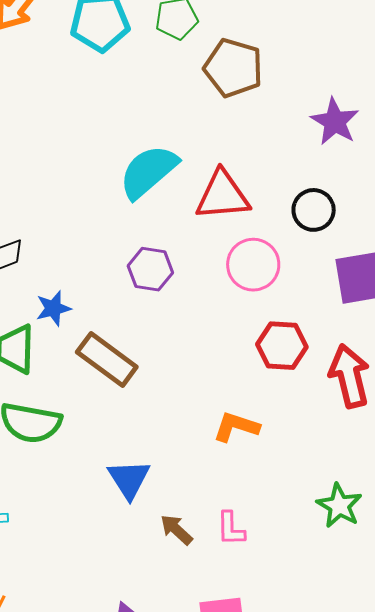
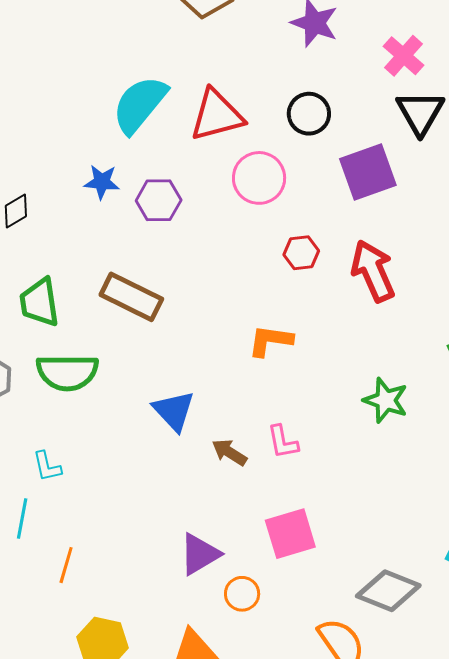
blue star: (53, 308) -> (102, 182), moved, turned 30
red hexagon: (282, 346) -> (301, 253), size x0.7

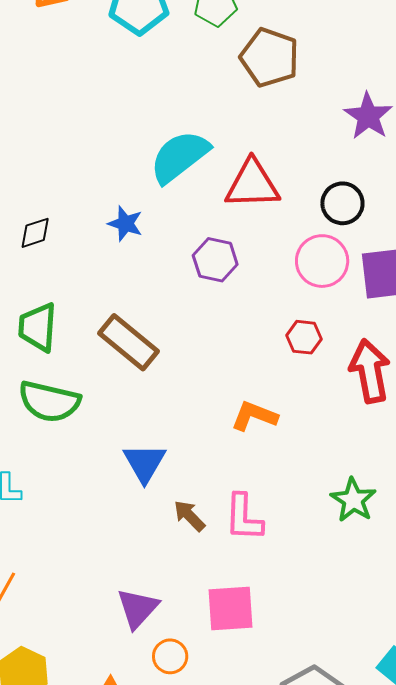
pink circle: (259, 178) -> (322, 261), moved
purple hexagon: (159, 200) -> (215, 260), moved
pink L-shape: (283, 442) -> (244, 517), size x1.4
purple triangle: (200, 554) -> (138, 608), turned -30

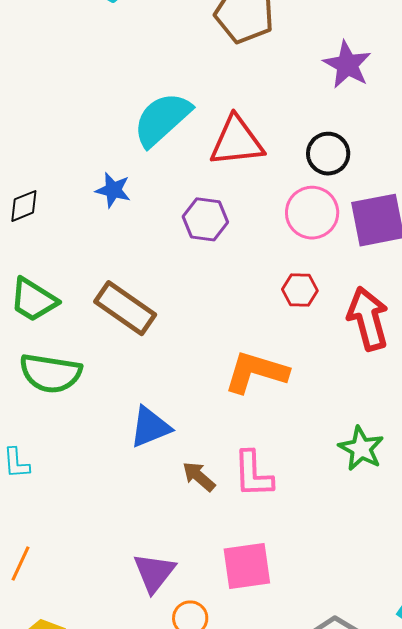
green trapezoid: (38, 327) -> (33, 300), turned -58
orange L-shape: (254, 416) -> (256, 372), size x1.4
blue triangle: (144, 463) -> (150, 427), turned 42

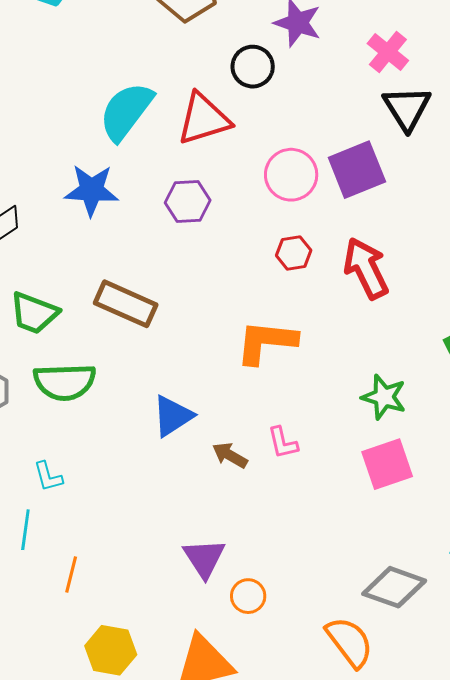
black circle: (328, 154) -> (253, 67), moved
blue star: (113, 190) -> (91, 190), size x1.5
pink L-shape: (253, 474) -> (283, 443), size x0.7
pink square: (247, 566) -> (387, 464), moved

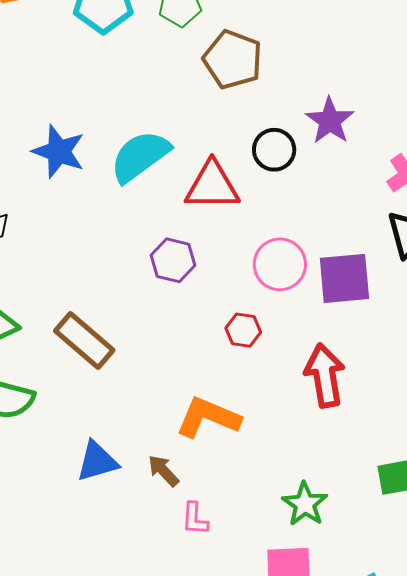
blue star: (91, 190) -> (59, 151), moved
red hexagon: (294, 253) -> (243, 330), moved
brown arrow: (230, 455) -> (163, 471), moved

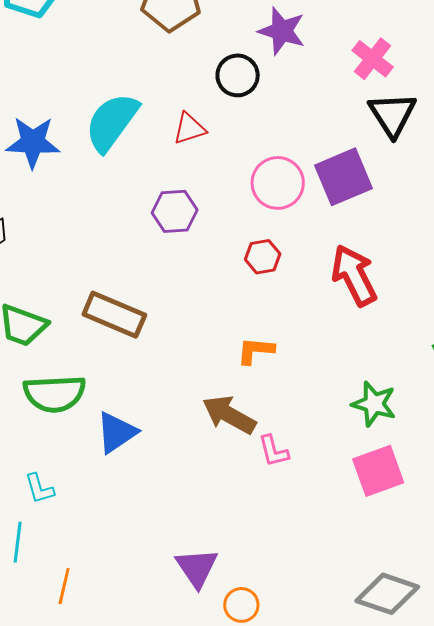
red triangle: (212, 186) -> (189, 129), size x0.6
orange L-shape: (208, 417) -> (256, 351), size x0.6
blue triangle: (97, 461) -> (116, 432), moved
brown arrow: (163, 471) -> (229, 415), size x1.5

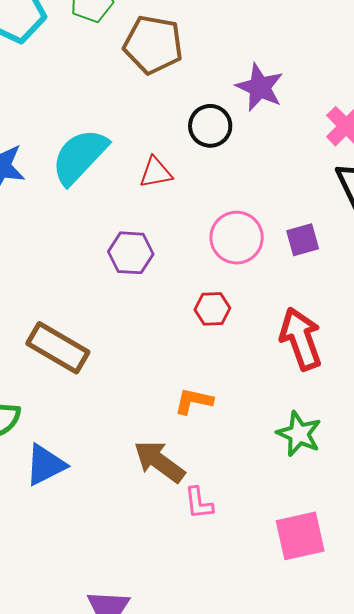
purple square: (343, 177) -> (303, 240), size x0.6
green star: (374, 404) -> (299, 434), moved

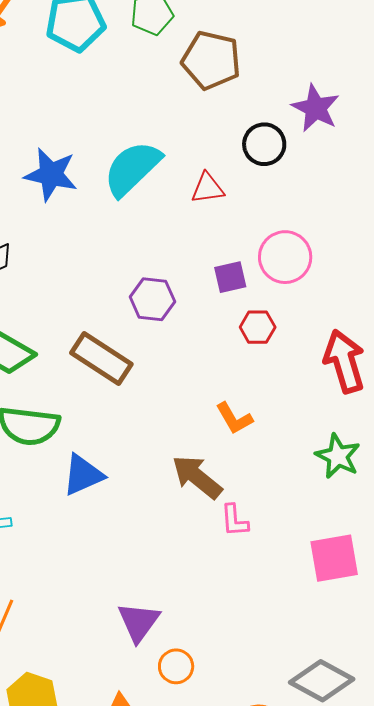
purple square: (303, 240) -> (230, 277), moved
purple hexagon: (131, 253) -> (152, 299), moved
orange L-shape: (194, 401) -> (234, 418), turned -135

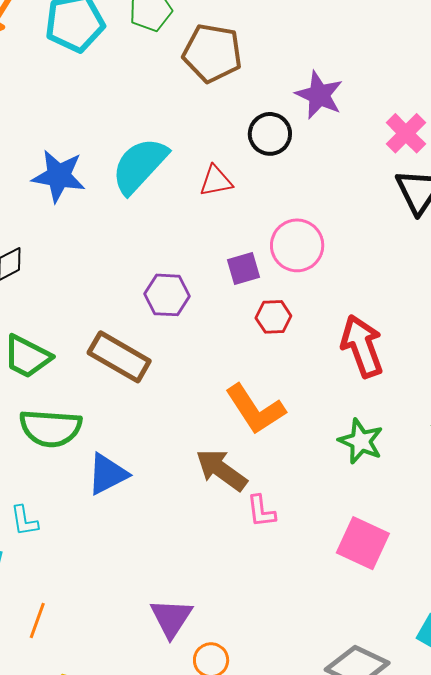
orange L-shape: (234, 418) -> (255, 409), size x1.6
pink square: (334, 558) -> (363, 543), turned 38

